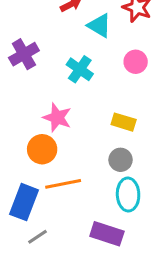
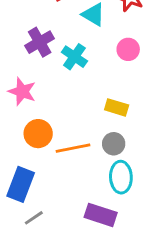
purple cross: (24, 54) -> (40, 42), moved
pink star: (57, 118) -> (22, 91), moved
orange line: (63, 184) -> (73, 148), moved

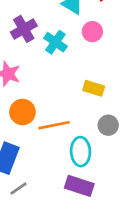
pink circle: (128, 49) -> (92, 32), moved
gray circle: (114, 144) -> (108, 125), moved
cyan ellipse: (121, 177) -> (81, 152), moved

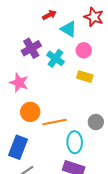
yellow rectangle: (94, 88) -> (85, 77), moved

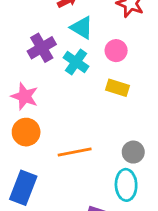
cyan triangle: (69, 29) -> (82, 28), moved
orange circle: (30, 112) -> (26, 132), moved
cyan ellipse: (75, 142) -> (126, 185), moved

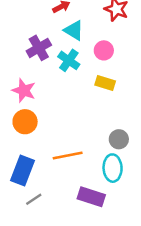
orange line: (75, 152) -> (68, 156), moved

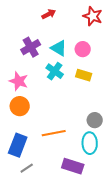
cyan triangle: (74, 30) -> (59, 48), moved
cyan cross: (69, 60) -> (55, 71), moved

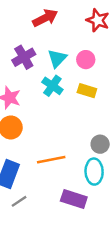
red arrow: (49, 14) -> (45, 18), size x1.5
cyan triangle: (59, 48) -> (57, 58), turned 42

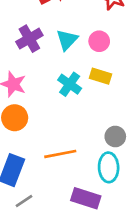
cyan cross: (52, 86) -> (70, 84), moved

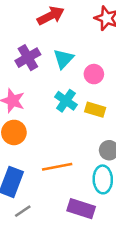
pink circle: (99, 41) -> (94, 74), moved
yellow rectangle: (101, 76) -> (95, 110), moved

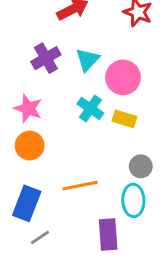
pink circle: (94, 74) -> (123, 77), size x1.5
purple rectangle: (81, 209) -> (108, 234), turned 68

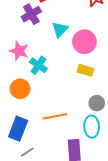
purple cross: (46, 58) -> (31, 14), moved
pink star: (28, 109) -> (19, 51), moved
cyan cross: (90, 109) -> (38, 65), moved

